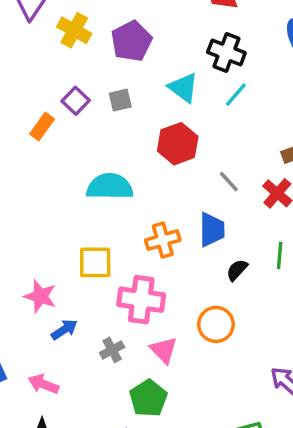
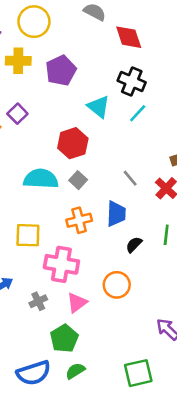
yellow cross: (74, 30) -> (18, 61), turned -30
gray square: (120, 100) -> (78, 180), moved, turned -36
red hexagon: (178, 144) -> (73, 143), moved
pink triangle: (164, 350) -> (77, 303), turned 35

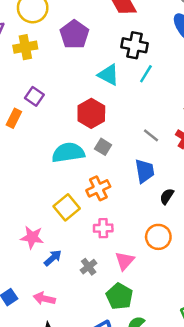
purple pentagon: (61, 71) -> (74, 34), moved
orange cross: (79, 220) -> (98, 188), moved
yellow square: (28, 235) -> (67, 207), turned -30
pink cross: (61, 264) -> (103, 228), size x0.6

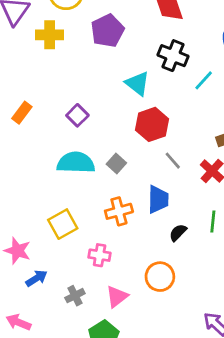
cyan line: (146, 74) -> (204, 80), moved
purple square: (34, 96) -> (77, 115), moved
red hexagon: (91, 113) -> (152, 124), moved
orange cross: (98, 188) -> (119, 211), moved

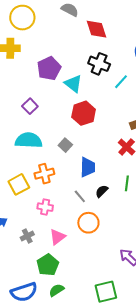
purple pentagon: (107, 31) -> (49, 68), moved
gray line: (173, 161) -> (80, 196), moved
gray square: (116, 163) -> (65, 145), moved
orange cross: (119, 211) -> (44, 174), moved

